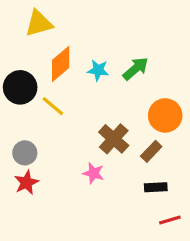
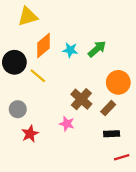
red star: (26, 183) -> (30, 134), moved

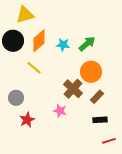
black circle: (14, 62) -> (13, 41), moved
orange circle: (118, 82) -> (91, 72), moved

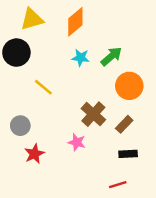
orange diamond: (39, 41) -> (75, 22), moved
orange circle: (91, 72) -> (129, 86), moved
red line: (109, 141) -> (118, 185), moved

